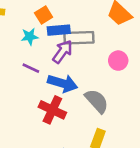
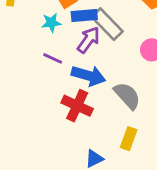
gray rectangle: (79, 38) -> (107, 24), turned 48

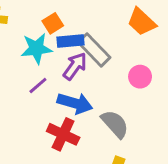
cyan star: (51, 23) -> (36, 48), size x1.5
purple line: (53, 58) -> (38, 85), turned -66

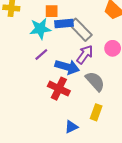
orange square: (53, 23) -> (52, 11), turned 32
purple arrow: (75, 66) -> (85, 54), moved

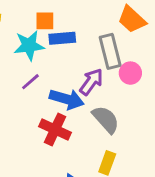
gray rectangle: (81, 30) -> (110, 51), moved, turned 30

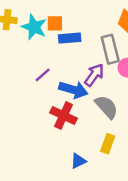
cyan star: (29, 46) -> (34, 27), moved, turned 30

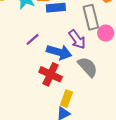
purple arrow: (94, 75) -> (77, 39), turned 108
yellow rectangle: (108, 144) -> (66, 99), moved

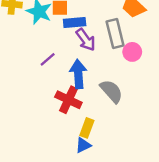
purple arrow: (77, 39) -> (86, 40), moved
blue arrow: (59, 52) -> (78, 74), turned -110

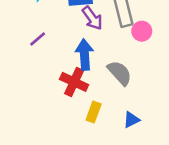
purple line: (48, 59) -> (38, 39), moved
blue triangle: (83, 145) -> (131, 120), moved

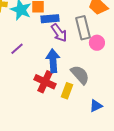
yellow rectangle: (94, 112) -> (67, 91), moved
blue triangle: (131, 120) -> (96, 106), moved

